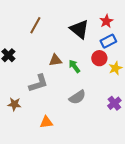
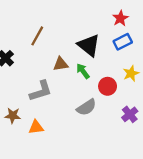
brown line: (35, 25) -> (37, 36), moved
black triangle: (79, 29) -> (89, 45), moved
red circle: (99, 58) -> (108, 86), moved
orange triangle: (46, 122) -> (36, 127), moved

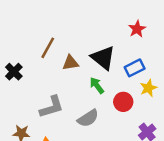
blue rectangle: (123, 42) -> (135, 68), moved
brown triangle: (61, 64) -> (70, 63), moved
gray semicircle: (86, 107) -> (88, 118), moved

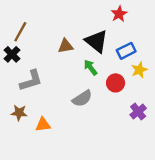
red star: (137, 29) -> (119, 14), moved
brown line: (48, 48) -> (20, 32), moved
gray L-shape: (52, 107) -> (31, 81), moved

